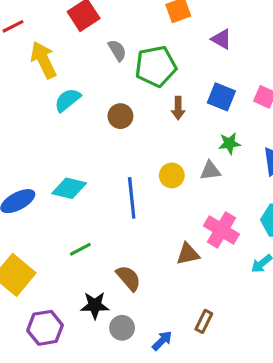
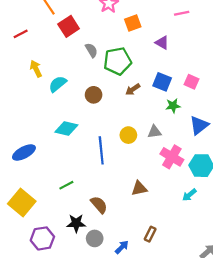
yellow arrow: (43, 60) -> (36, 69), moved, size x0.7
brown arrow: (178, 108) -> (133, 89), turned 56
green star: (229, 143) -> (173, 106), moved
cyan diamond: (69, 188) -> (66, 129), moved
pink cross: (221, 230) -> (172, 157), moved

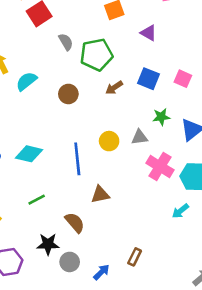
green star: (173, 106) -> (161, 117), moved
cyan diamond: (66, 129) -> (29, 154), moved
brown triangle: (139, 188) -> (100, 195), moved

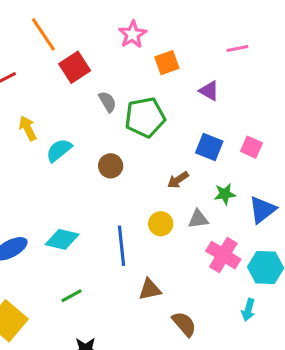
brown arrow: (114, 88) -> (178, 180), moved
cyan arrow: (180, 211) -> (248, 310), turned -36
brown semicircle: (75, 223) -> (184, 324), moved

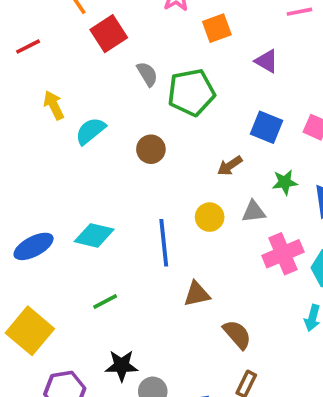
pink cross: (223, 255) -> (283, 254), turned 36

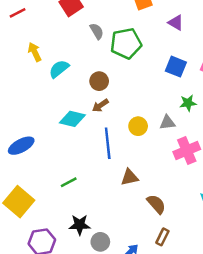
brown arrow: (230, 166) -> (100, 105), moved
cyan diamond: (94, 235) -> (72, 119), moved

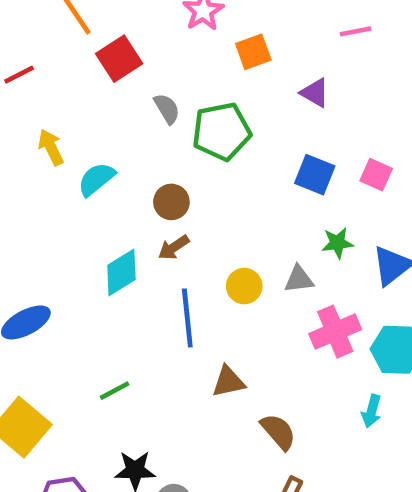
cyan diamond: (72, 119) -> (121, 272), turned -45

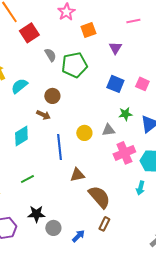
purple triangle: (315, 93) -> (115, 48), turned 32
brown arrow: (174, 247) -> (43, 115), moved, turned -120
cyan diamond: (121, 272) -> (21, 136), moved
brown semicircle: (278, 432) -> (99, 197), size x1.4

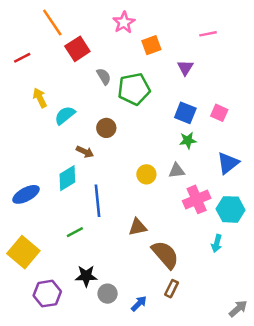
green star: (125, 114) -> (188, 140), moved
brown arrow: (43, 115) -> (85, 152), moved
blue line: (59, 147) -> (97, 201), moved

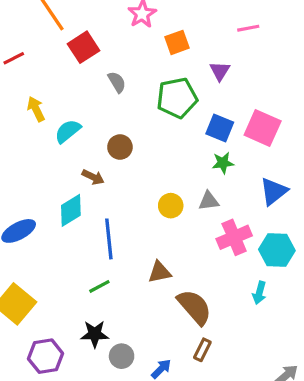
green pentagon: (134, 89) -> (177, 98), moved
pink square: (219, 113) -> (263, 128), size x1.6
green line: (75, 232) -> (99, 286), moved

